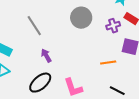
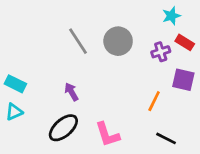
gray line: (34, 26) -> (78, 41), moved
orange line: (108, 63) -> (154, 101), turned -56

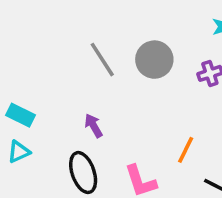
orange line: (154, 101) -> (186, 150), moved
black ellipse: (63, 128) -> (83, 173), turned -68

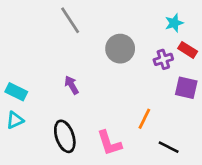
gray line: (102, 60) -> (70, 20), moved
purple arrow: (94, 126) -> (72, 85), moved

